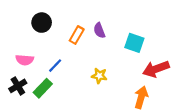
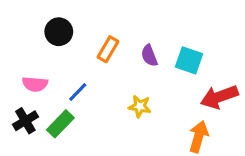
purple semicircle: (99, 30) -> (149, 56), moved

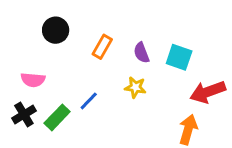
blue line: (78, 92) -> (89, 101), moved
yellow star: (140, 106) -> (135, 87), moved

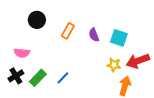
yellow star: (135, 87) -> (114, 65), moved
blue line: (89, 101) -> (63, 78), moved

